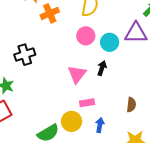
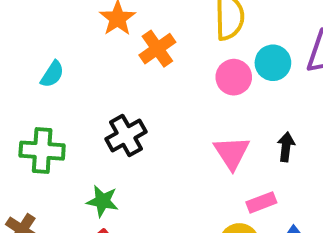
cyan circle: (110, 42) -> (273, 63), moved
black arrow: (102, 68) -> (286, 147), moved

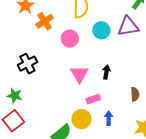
pink circle: (234, 77) -> (70, 39), moved

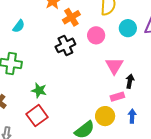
black cross: (27, 64) -> (65, 45), moved
black arrow: (106, 72) -> (130, 81), moved
pink triangle: (79, 74) -> (114, 66), moved

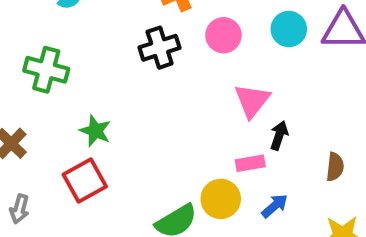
blue arrow: (132, 116) -> (275, 206), turned 40

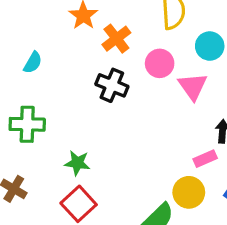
black cross: (160, 48) -> (112, 85), turned -36
pink triangle: (252, 101) -> (193, 86), moved

